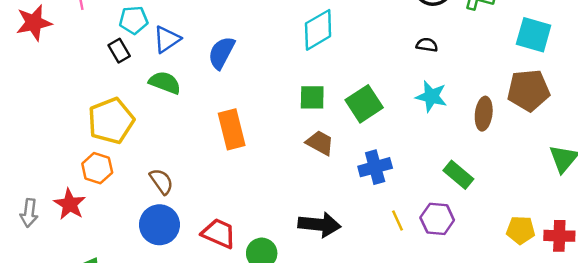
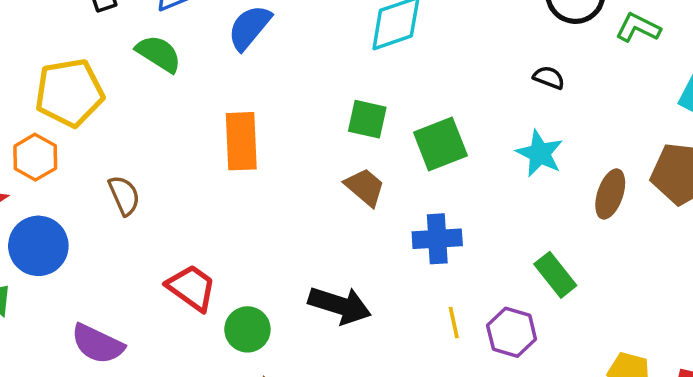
blue circle: (159, 225) -> (38, 246), moved

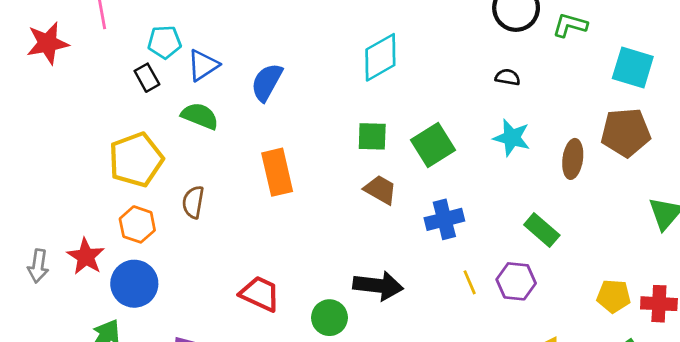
orange hexagon: (35, 157) -> (137, 224), moved
brown semicircle: (124, 195) -> (193, 202), moved, turned -136
green circle: (247, 329) -> (329, 318), moved

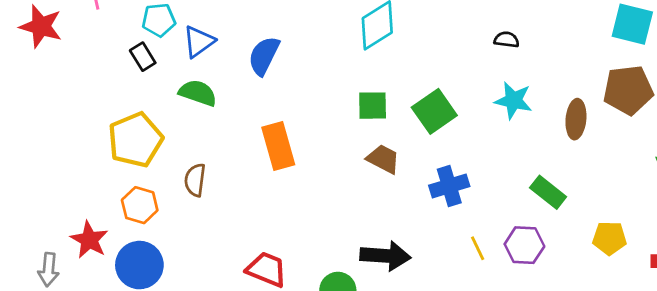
red star: (48, 43) -> (41, 26), turned 30
gray arrow: (38, 266) -> (48, 270), moved
yellow pentagon: (614, 296) -> (610, 238), moved

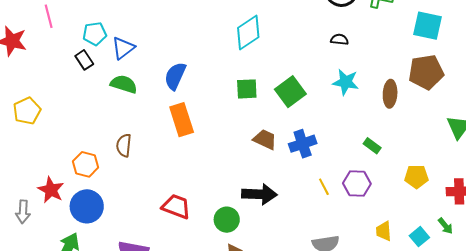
blue semicircle: (264, 56) -> (175, 76), moved
yellow pentagon: (135, 140) -> (27, 111), moved, size x0.7
brown trapezoid: (383, 159) -> (265, 139), moved
green rectangle: (548, 192) -> (372, 146), size x0.7

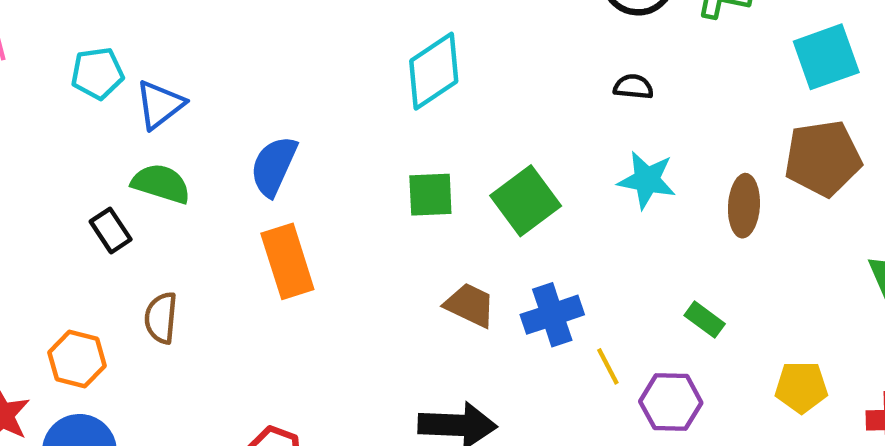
cyan square: (427, 26) -> (826, 57), turned -32
black rectangle: (84, 60) -> (111, 230), moved
yellow line: (324, 187) -> (608, 366), moved

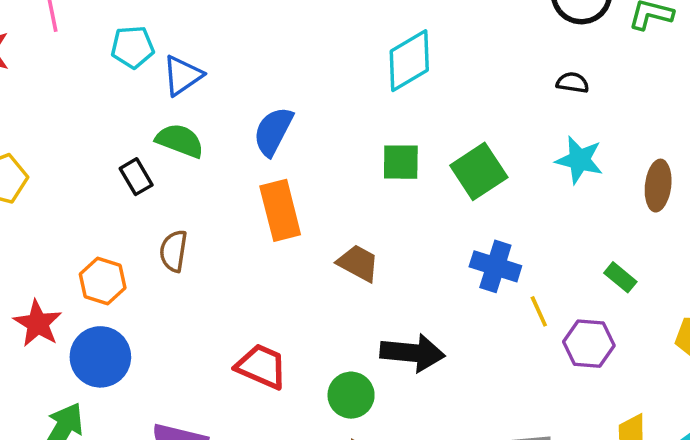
brown trapezoid: (470, 305) -> (358, 263), moved
blue cross: (552, 315) -> (495, 266), turned 33

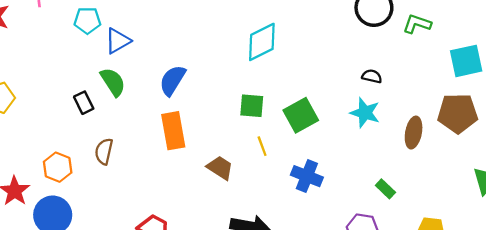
black semicircle: (573, 83) -> (372, 76), moved
green semicircle: (180, 141) -> (113, 82), turned 32
yellow line: (539, 311) -> (262, 146), moved

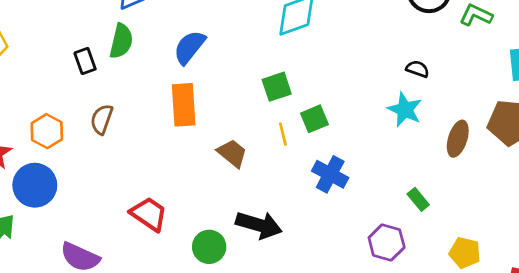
green semicircle: (113, 82) -> (121, 41), turned 40
green square: (252, 106) -> (277, 87), turned -30
green square: (301, 115) -> (314, 119), moved, size x0.7

